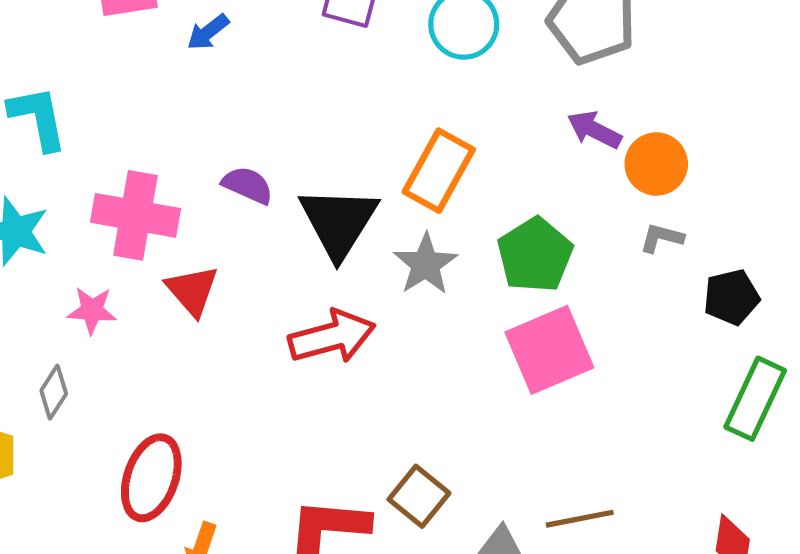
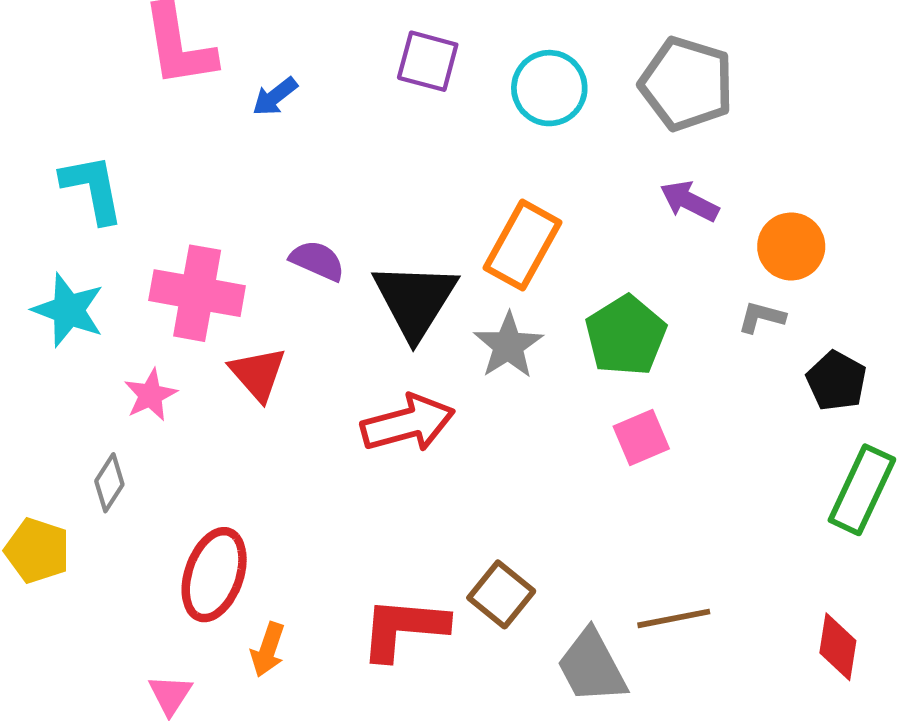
orange circle: (656, 164) -> (791, 246), moved
black pentagon: (731, 297) -> (836, 381), turned -30
pink star: (92, 310) -> (150, 395), turned -30
pink square: (549, 350) -> (641, 437), size x0.6

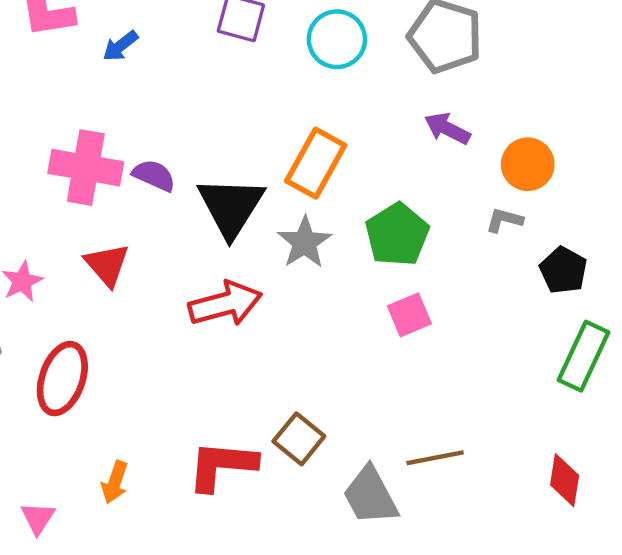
pink cross: (197, 293) -> (86, 168), moved
red ellipse: (214, 575) -> (62, 379), moved

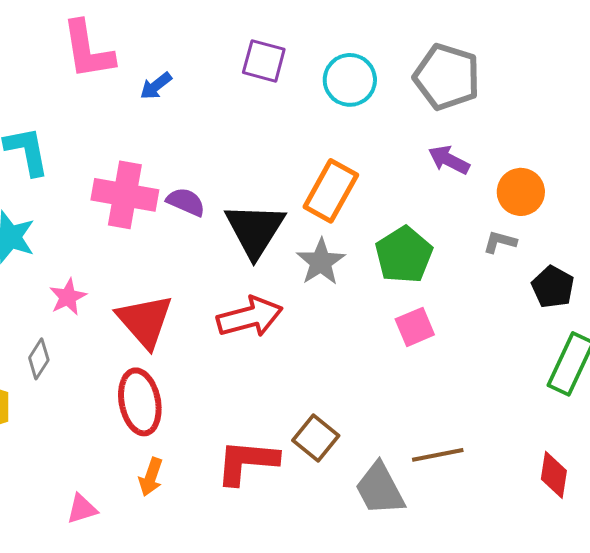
red triangle: (107, 265) -> (145, 321), moved, size x1.4
red ellipse: (62, 379) -> (140, 402), moved, turned -30
pink triangle: (38, 518) -> (82, 509), turned 40

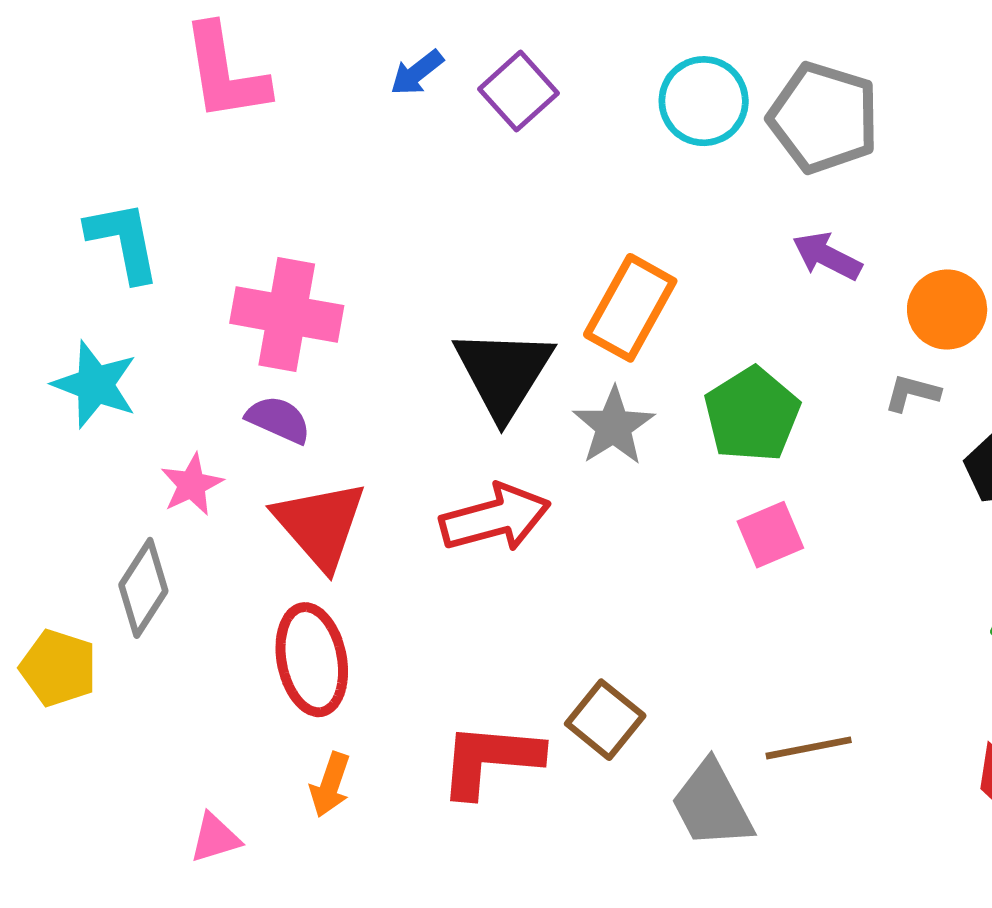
purple square: (264, 61) -> (519, 91), turned 33
cyan circle: (350, 80) -> (704, 101), moved
blue arrow: (156, 86) -> (417, 73), moved
purple semicircle: (186, 202) -> (278, 420), moved
gray diamond: (39, 359) -> (143, 588), size x1.4

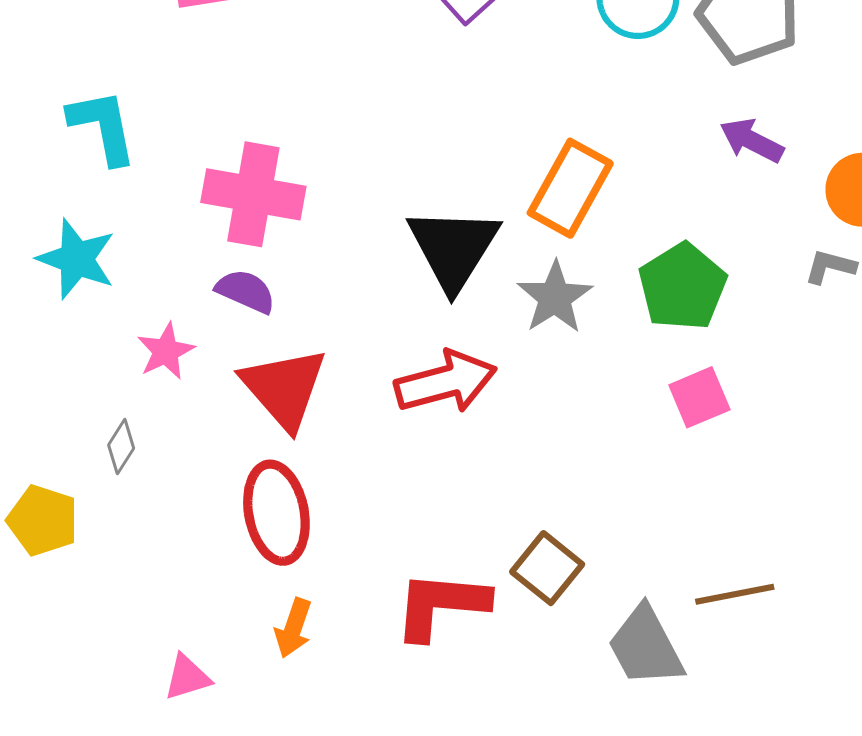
gray diamond: (143, 588) -> (121, 447), size x0.6

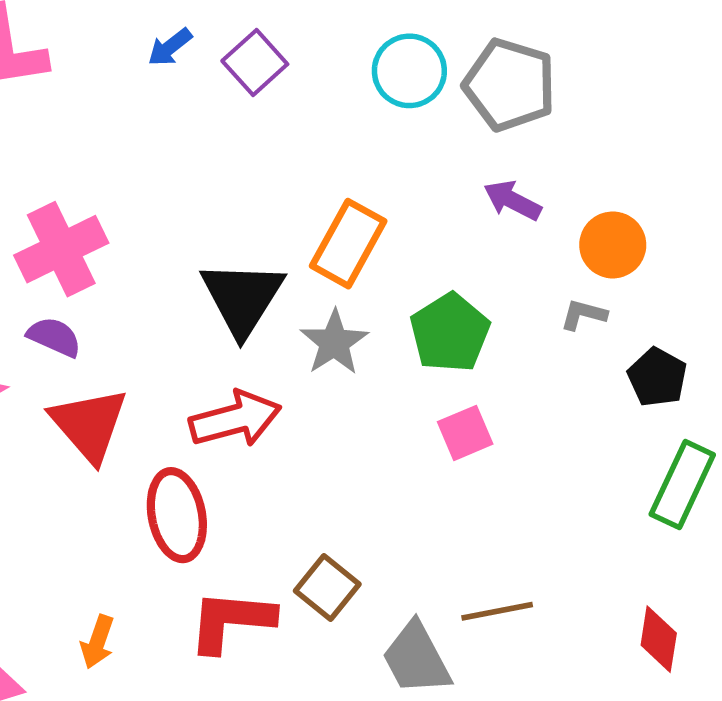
pink cross: (253, 194) -> (61, 249), turned -36
red ellipse: (276, 513) -> (177, 515), moved

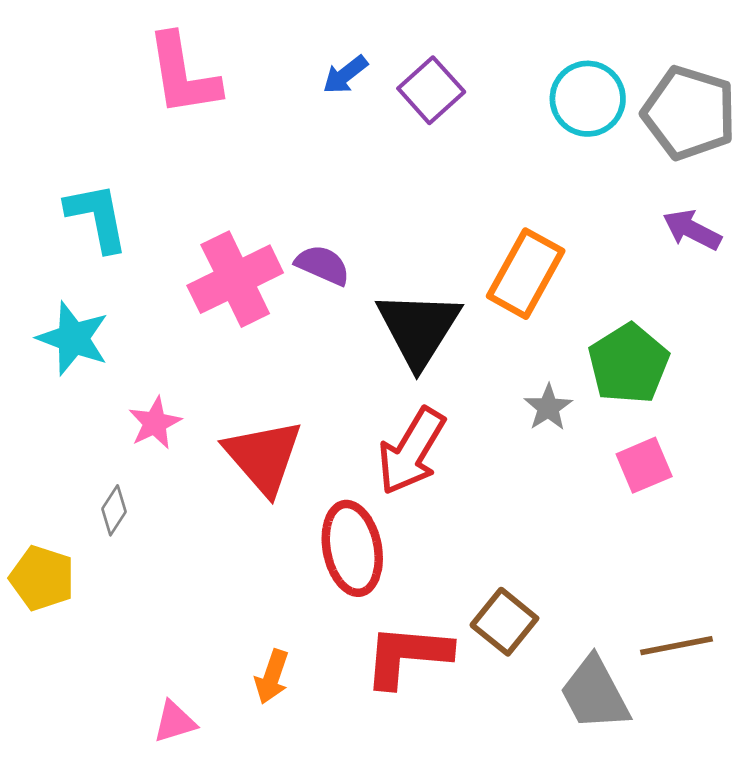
purple semicircle: (54, 337) -> (323, 265), moved
gray star: (334, 342) -> (548, 407), moved, size x0.7
red arrow: (235, 419) -> (411, 451), turned 136

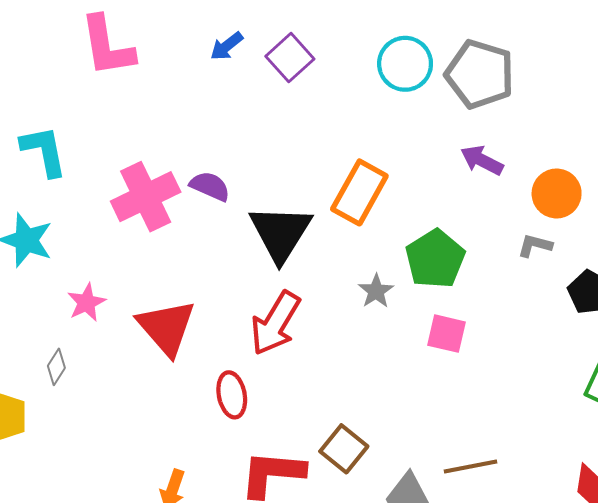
pink square: (644, 465) -> (447, 334), turned 36
red ellipse: (352, 548) -> (232, 395), size x0.7

